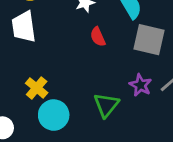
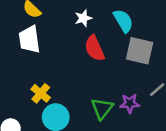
red semicircle: (98, 37) -> (95, 48), size x1.5
purple star: (140, 85) -> (130, 103), moved, turned -30

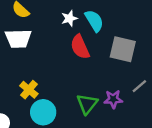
cyan semicircle: (123, 21) -> (94, 21), moved
white trapezoid: (29, 40) -> (18, 39), turned -84

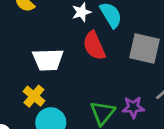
white trapezoid: (18, 39) -> (48, 60), moved

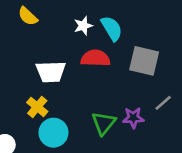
red semicircle: (94, 46) -> (95, 58), turned 116

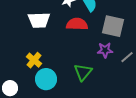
white trapezoid: (51, 72) -> (39, 20), moved
purple star: (133, 118) -> (105, 50), moved

